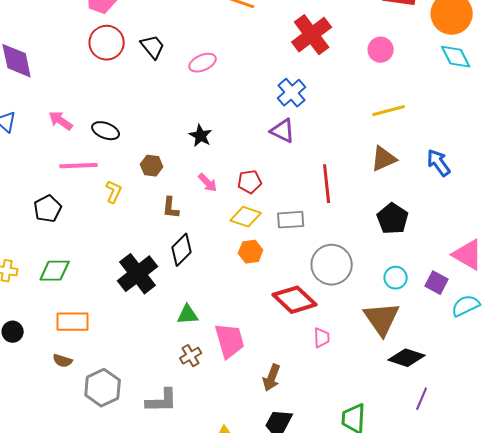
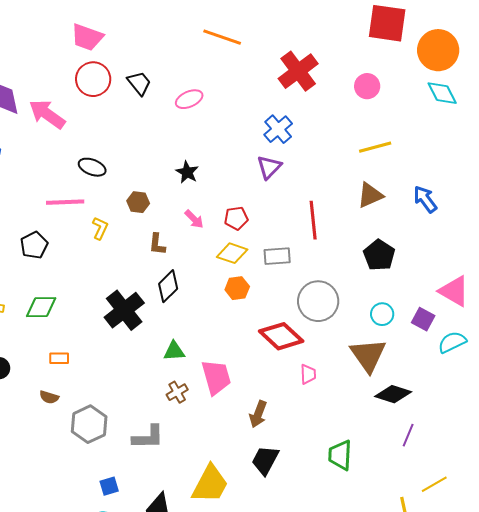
pink arrow: (61, 121) -> (47, 114), moved, size x1.5
purple triangle: (283, 131) -> (269, 167), turned 48
orange rectangle: (73, 322) -> (59, 358), size x0.6

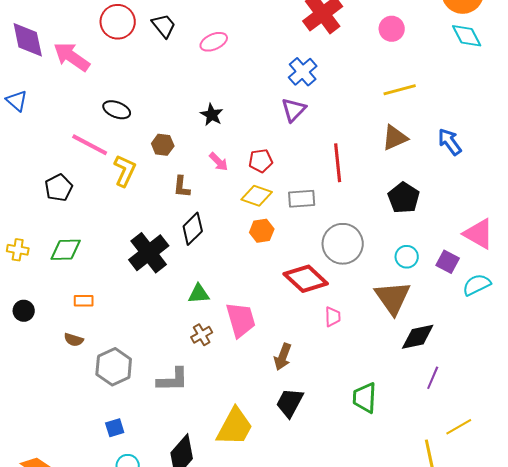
pink line: (65, 202) -> (90, 145), turned 30
yellow L-shape: (100, 228) -> (125, 171), size x1.4
black diamond: (393, 394) -> (418, 337), turned -30
blue square: (109, 486) -> (115, 428), moved

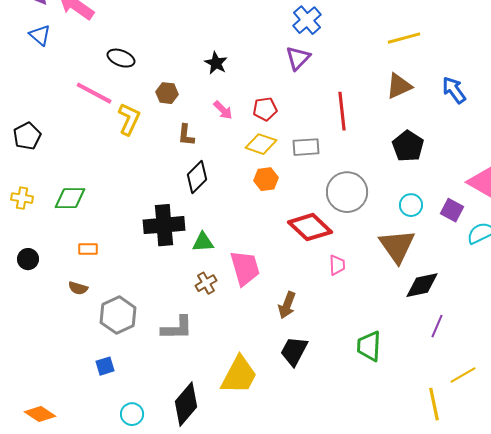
blue triangle: (17, 101) -> (40, 35), moved
black pentagon: (59, 188) -> (27, 136), moved
black cross: (149, 253) -> (164, 225), moved, turned 33
blue square: (115, 428) -> (105, 366), moved

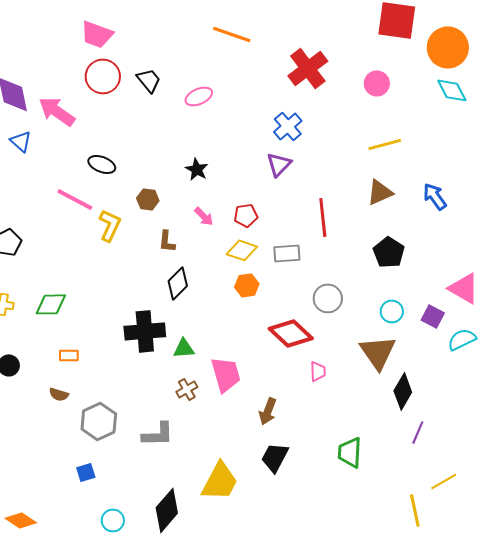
gray circle: (347, 192) -> (328, 298), size x0.7
black diamond: (422, 285) -> (403, 391), turned -48

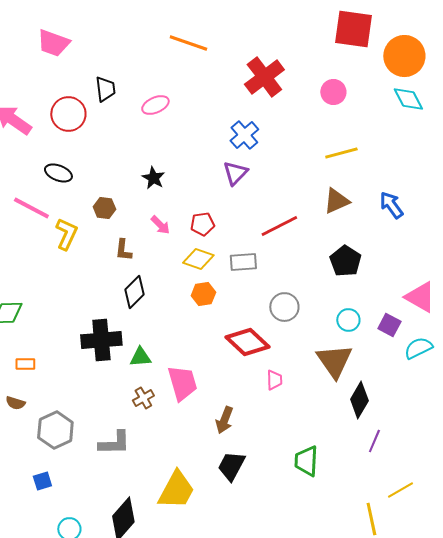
red circle: (103, 76) -> (68, 114), moved
black trapezoid: (149, 80) -> (105, 89), turned 32
red line: (323, 217) -> (279, 226), turned 69

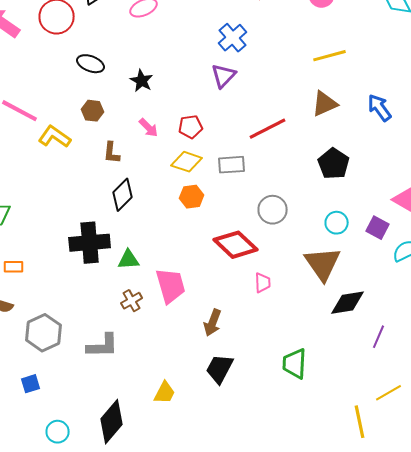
black ellipse: (58, 173) -> (91, 64), moved
yellow L-shape: (66, 234) -> (55, 137), turned -80
black diamond: (359, 400) -> (348, 303), turned 51
purple line: (374, 441) -> (379, 337), moved
yellow trapezoid: (176, 490) -> (165, 393), size x0.6

